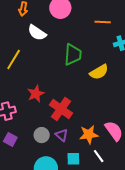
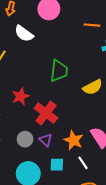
green trapezoid: (73, 55) -> (59, 71), moved
yellow semicircle: (99, 72) -> (93, 87), moved
orange star: (89, 134) -> (74, 140), turned 30

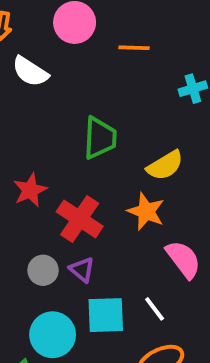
orange line: (92, 25) -> (134, 48), moved
orange star: (74, 140) -> (146, 211), moved
cyan square: (57, 165) -> (106, 315), size x1.5

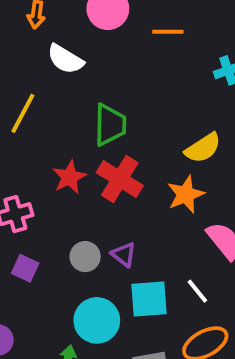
green trapezoid: (100, 138) -> (110, 125), moved
orange star: (146, 211) -> (186, 194), turned 30
red cross: (80, 219) -> (120, 179), moved

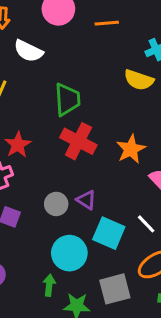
yellow semicircle: (203, 148) -> (139, 80), moved, turned 56
red star: (69, 177) -> (18, 145), moved
cyan square: (149, 299) -> (109, 233), turned 32

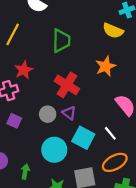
red cross: (78, 141) -> (67, 85), moved
orange star: (131, 149) -> (106, 66), moved
green arrow: (49, 285) -> (25, 171), moved

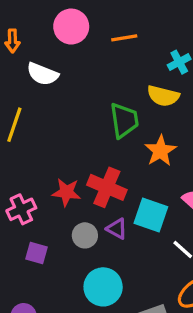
green trapezoid: (61, 41) -> (124, 120), moved
red star: (24, 70) -> (66, 192), moved, turned -30
cyan square: (83, 138) -> (151, 215), moved

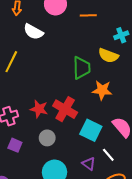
orange star: (160, 151) -> (102, 90), turned 30
purple triangle: (117, 229) -> (89, 164), moved

